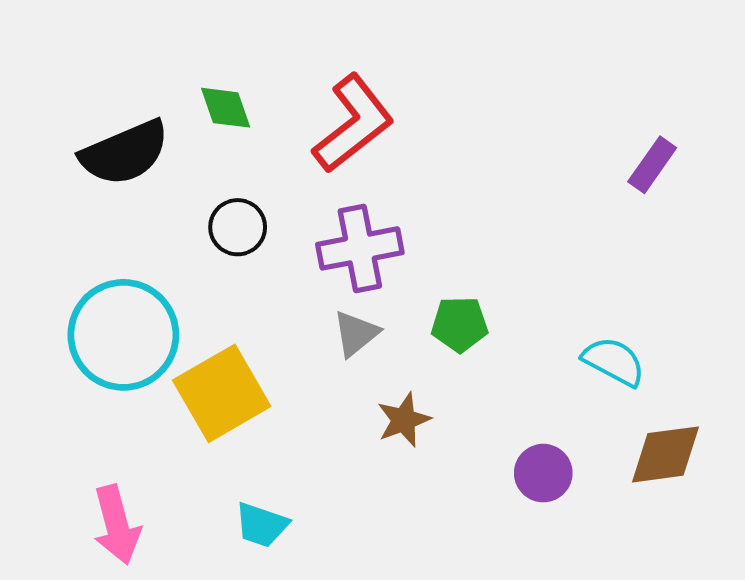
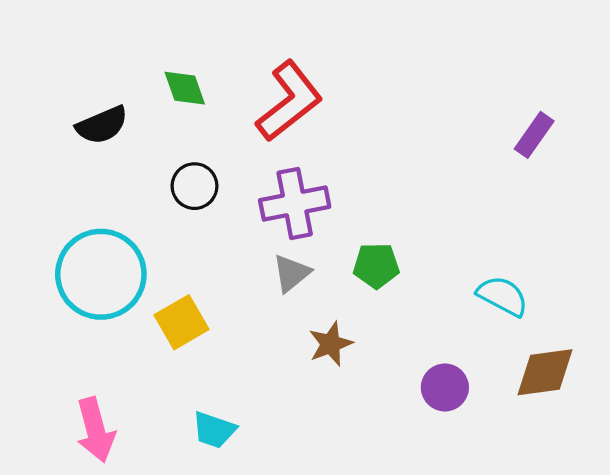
black semicircle: (125, 153) -> (102, 125), size x0.7
yellow square: (222, 393) -> (181, 322), size x0.7

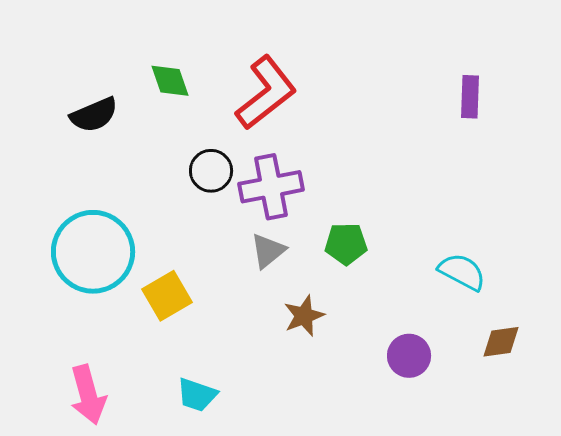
purple rectangle: (534, 135) -> (470, 97), moved, turned -33
black circle: (195, 186) -> (211, 171), moved
brown diamond: (545, 372) -> (501, 342), size x0.7

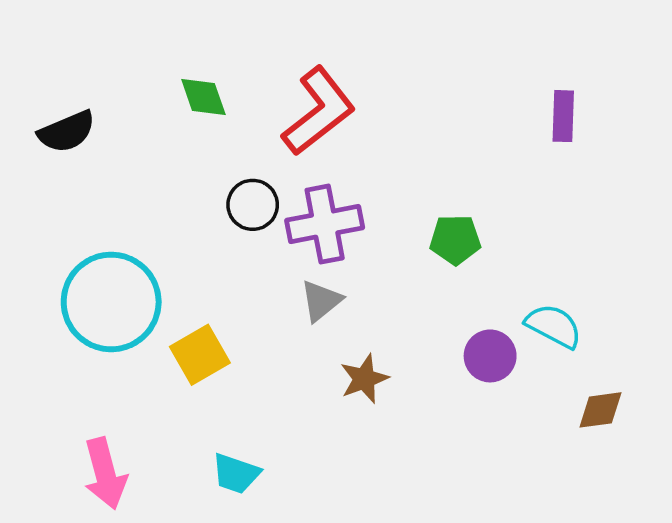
black semicircle: (94, 115) -> (67, 132), moved
green pentagon: (346, 244) -> (455, 240), moved
purple circle: (409, 356) -> (490, 356), moved

